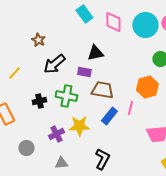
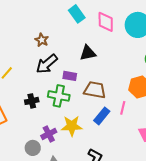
brown star: (38, 40) -> (42, 40), moved
purple rectangle: (84, 72) -> (70, 76), moved
gray circle: (26, 148) -> (33, 148), moved

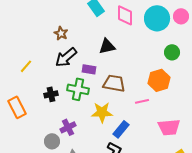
pink line: (123, 108) -> (142, 101), turned 64
blue rectangle: (102, 116) -> (121, 129), moved
yellow star: (72, 126) -> (102, 112), moved

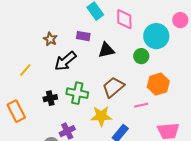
cyan circle: (157, 18) -> (156, 36), moved
brown star: (61, 33) -> (50, 39), moved
green circle: (172, 52) -> (141, 56), moved
purple rectangle: (89, 69) -> (83, 36), moved
brown trapezoid: (114, 83) -> (113, 87), turned -50

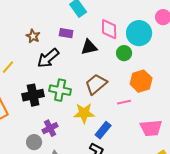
pink diamond: (124, 19) -> (109, 29), moved
black cross: (50, 98) -> (33, 95), size x1.5

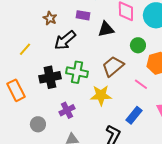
green circle: (124, 53) -> (138, 45), moved
pink line: (124, 102) -> (141, 84), turned 48
blue rectangle: (103, 130) -> (134, 115), moved
gray circle: (34, 142) -> (38, 124), moved

